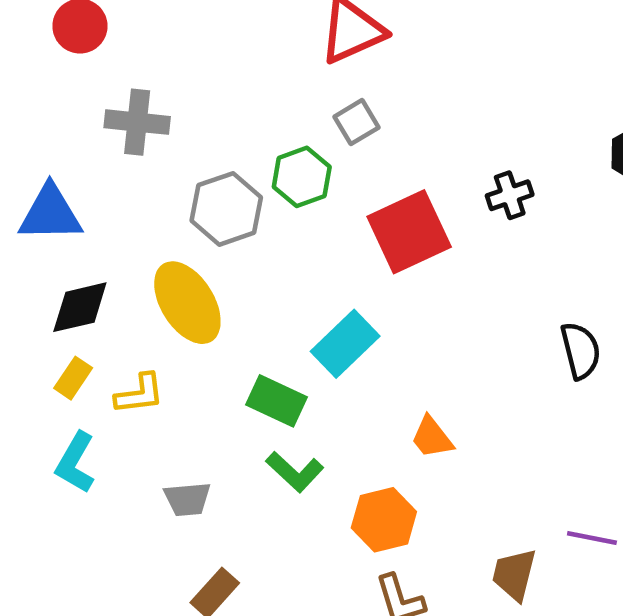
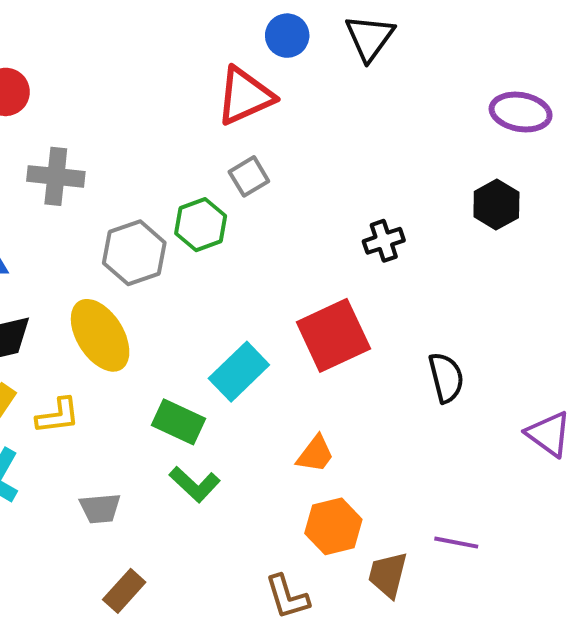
red square: (409, 232) -> (333, 335), moved
orange trapezoid: (432, 437) -> (315, 454), turned -105
orange hexagon: (384, 520) -> (333, 526), moved

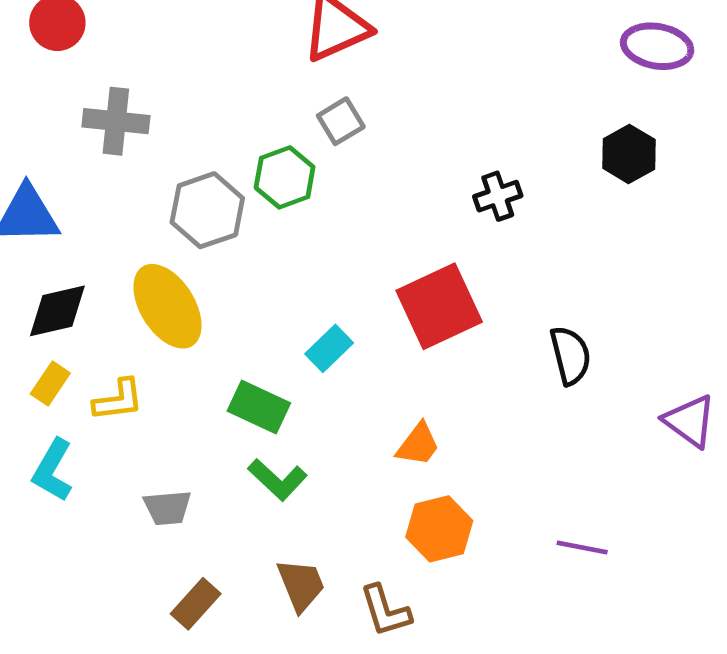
cyan rectangle: (239, 372) -> (329, 348), size x0.7
brown trapezoid: (388, 575) -> (301, 585), moved, turned 144

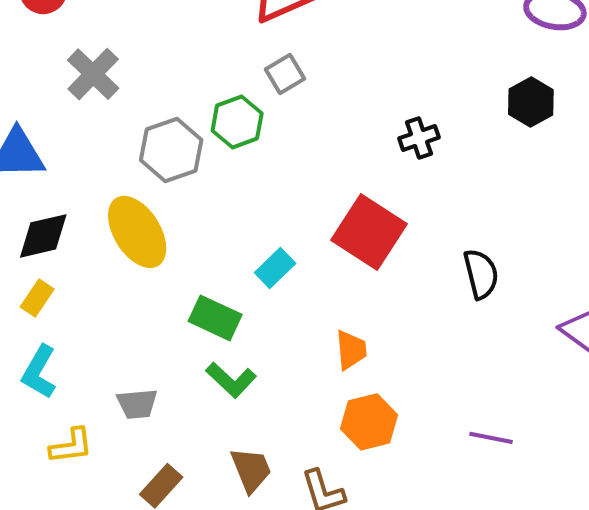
gray cross: (116, 121) -> (93, 74), turned 38
red square: (439, 306) -> (369, 232), turned -32
yellow L-shape: (118, 400) -> (71, 446), moved
orange trapezoid: (418, 444) -> (351, 350), turned -42

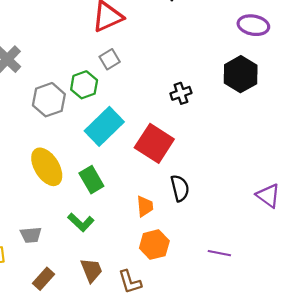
black hexagon: (531, 102) -> (241, 74), size x1.4
yellow ellipse: (137, 232) -> (47, 167), moved
cyan rectangle: (275, 268) -> (104, 126), moved, size x1.8
black semicircle: (481, 274) -> (180, 188), moved
green rectangle: (215, 318) -> (91, 180), moved, turned 35

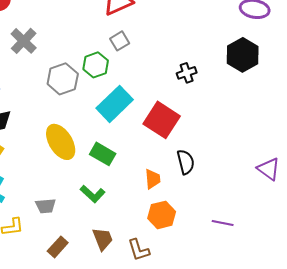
green rectangle: (91, 180) -> (103, 154), turned -30

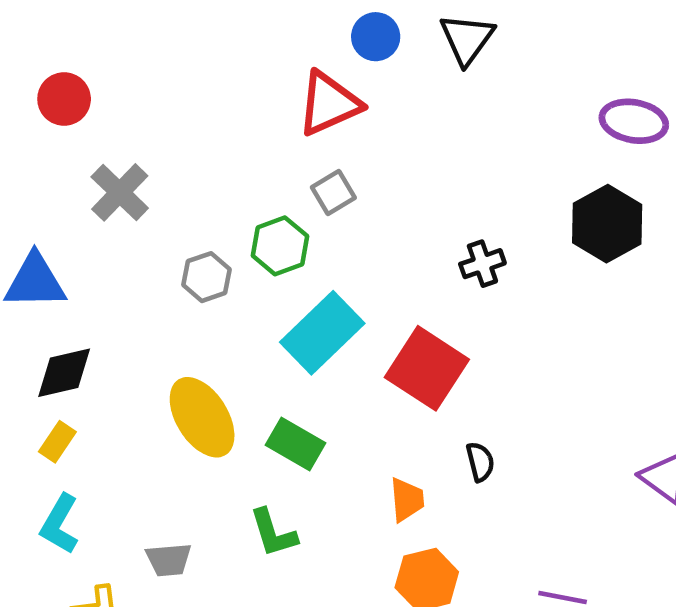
gray hexagon: (63, 79) -> (207, 277), size x0.7
black semicircle: (186, 162) -> (480, 462), size x0.7
green L-shape: (93, 194) -> (273, 533), turned 30

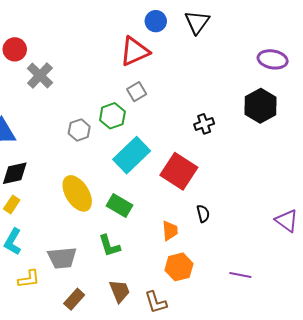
gray cross: (120, 192) -> (40, 76), moved
gray trapezoid: (169, 560) -> (62, 258), size x1.4

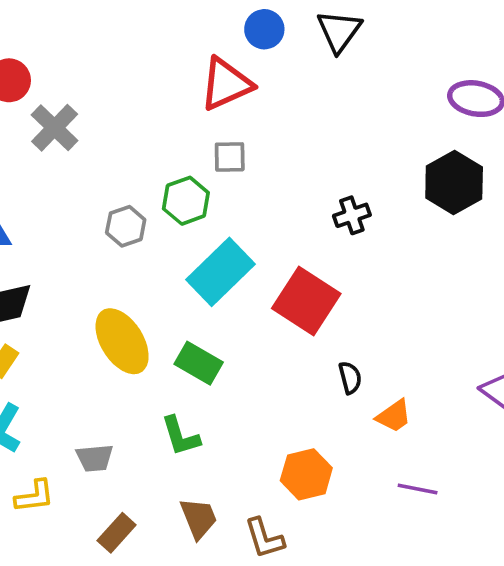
gray square: (137, 92) -> (230, 157), turned 30
orange trapezoid: (170, 231) -> (394, 416), moved, turned 60
gray trapezoid: (62, 258) -> (95, 458), size x0.7

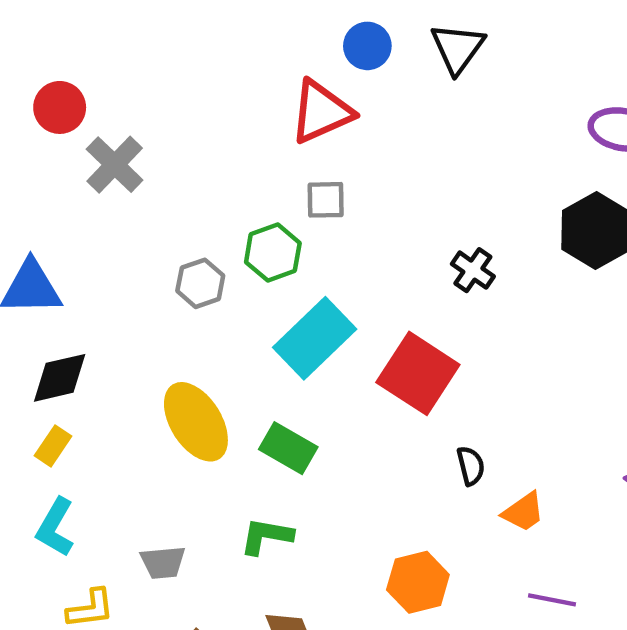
black cross: (352, 215) -> (473, 270), turned -36
green L-shape: (180, 436) -> (266, 536), turned 117

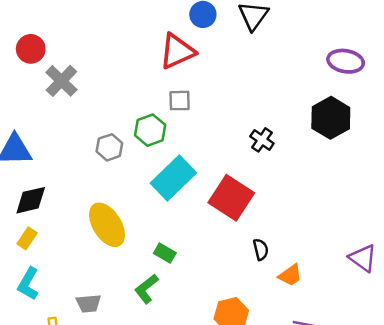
green rectangle: (288, 448) -> (165, 253), moved, size x0.7
green L-shape: (266, 536) -> (146, 289), turned -48

